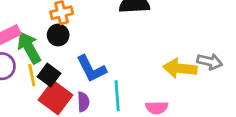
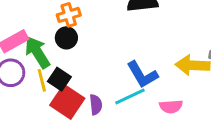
blue L-shape: (91, 69) -> (142, 75), moved
cyan line: (117, 96) -> (130, 96), turned 72

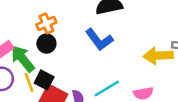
blue L-shape: (142, 75) -> (99, 40), moved

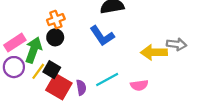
green arrow: (23, 59) -> (34, 50), turned 55
yellow line: (29, 82) -> (38, 71), turned 54

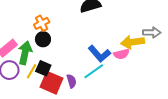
blue L-shape: (102, 36) -> (99, 54), moved
pink semicircle: (139, 85) -> (121, 54), moved

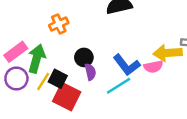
black circle: (43, 39) -> (84, 57), moved
purple semicircle: (71, 81) -> (90, 72), moved

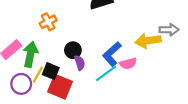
blue L-shape: (127, 65) -> (112, 54), turned 90
pink semicircle: (153, 67) -> (128, 63), moved
purple circle: (16, 79) -> (21, 84), moved

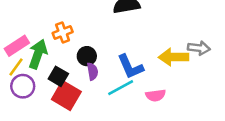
orange cross: (48, 22) -> (63, 33), moved
blue L-shape: (112, 54) -> (130, 67), turned -80
pink semicircle: (128, 63) -> (156, 95), moved
yellow line: (38, 75) -> (16, 67), moved

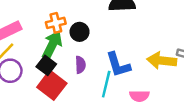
green arrow: (38, 54) -> (52, 45), moved
black circle: (87, 56) -> (80, 32), moved
cyan line: (121, 88) -> (106, 84), turned -55

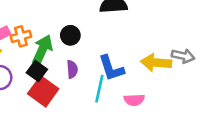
orange cross: (56, 23) -> (21, 36), moved

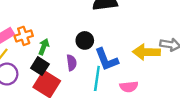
black circle: (70, 35) -> (85, 40), moved
green arrow: (42, 50) -> (44, 47), size x0.6

